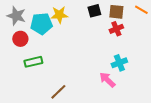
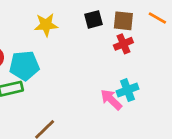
cyan pentagon: (41, 24) -> (24, 66), moved
pink arrow: (107, 80) -> (111, 100), moved

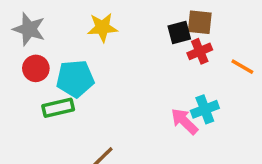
orange line: (157, 18) -> (242, 67), moved
black square: (94, 19) -> (179, 33), moved

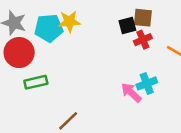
red circle: (36, 68) -> (19, 53), size x1.5
cyan pentagon: (75, 79) -> (49, 28), moved

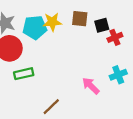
brown square: (143, 18) -> (80, 19), moved
pink arrow: (131, 92) -> (91, 86), moved

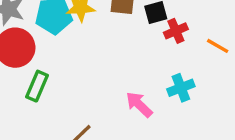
green rectangle: (24, 74) -> (37, 86), turned -54

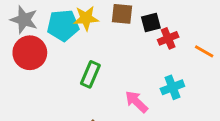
green rectangle: (37, 86) -> (90, 74), moved

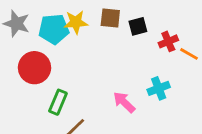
red cross: (168, 38) -> (168, 41), moved
red circle: (30, 53) -> (34, 68), moved
green rectangle: (90, 74) -> (58, 102), moved

